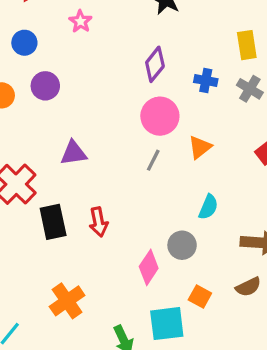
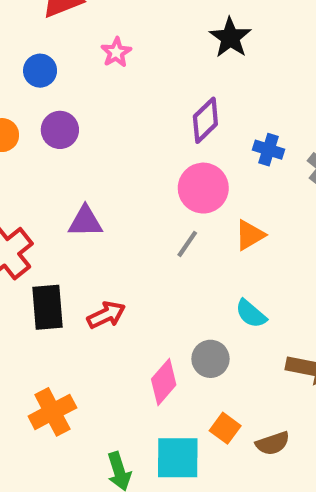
cyan semicircle: (208, 207) -> (251, 314), turned 100
red arrow: (99, 222) -> (106, 315), turned -112
brown semicircle: (248, 287) -> (273, 443), moved

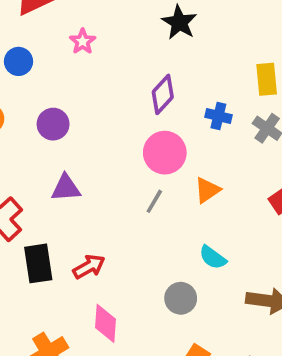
purple circle: (60, 130) -> (53, 124), moved
pink diamond: (164, 382) -> (106, 323), moved, turned -33

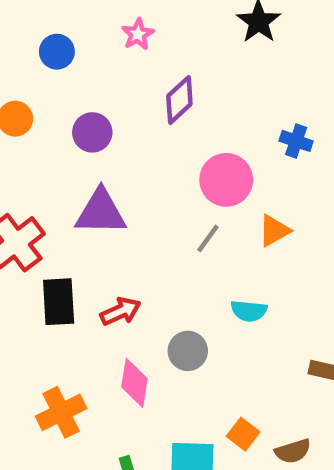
purple diamond: (163, 94) -> (179, 100), moved
purple triangle: (66, 188) -> (101, 212), size x1.4
cyan semicircle: (213, 257) -> (249, 311), moved, turned -36
gray circle: (181, 298) -> (188, 351), moved

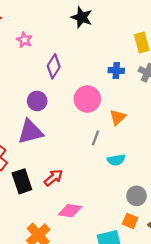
purple circle: (92, 132) -> (37, 101), moved
gray line: (208, 238) -> (96, 138), moved
gray circle: (188, 351) -> (137, 196), moved
pink diamond: (134, 383) -> (70, 211), turned -75

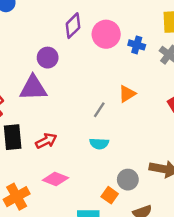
pink circle: (87, 99) -> (106, 34), moved
cyan semicircle: (116, 160) -> (99, 144), moved
orange square: (130, 221) -> (110, 195), moved

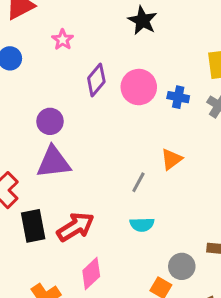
purple circle: (48, 58) -> (50, 121), moved
red arrow: (46, 141) -> (75, 227), size x1.4
pink diamond: (55, 179) -> (91, 274), turned -60

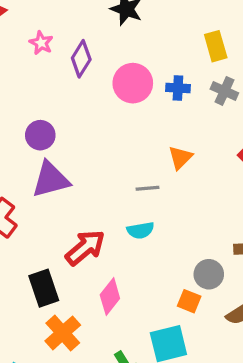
purple diamond: (96, 80) -> (81, 59), moved
gray line: (138, 182) -> (148, 188), turned 65
cyan semicircle: (142, 225) -> (140, 230), moved
black rectangle: (33, 226) -> (44, 288), moved

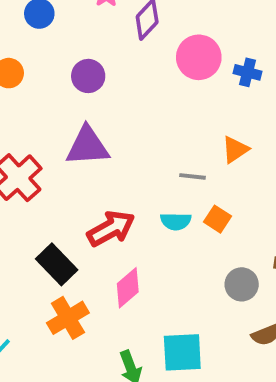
purple circle: (40, 135) -> (88, 76), moved
black rectangle: (44, 288) -> (57, 264), turned -36
orange square: (189, 301) -> (217, 219), moved

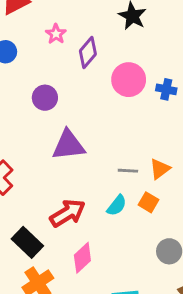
purple triangle: (87, 146) -> (68, 145), moved
orange triangle: (235, 150) -> (160, 169), moved
cyan semicircle: (176, 221) -> (117, 205), turned -50

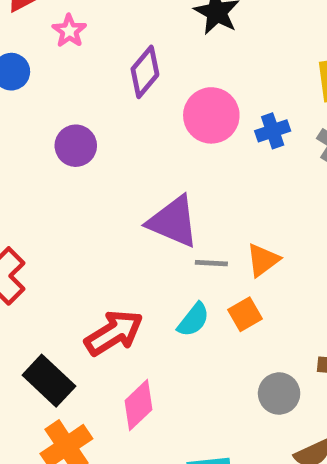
pink star: (56, 34) -> (69, 31), moved
blue cross: (166, 89) -> (273, 131), turned -30
purple triangle: (68, 145) -> (173, 222), moved, turned 30
orange square: (148, 202) -> (245, 314), turned 30

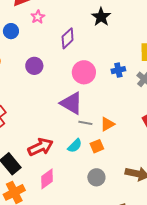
pink circle: (211, 115) -> (84, 72), moved
gray circle: (279, 393) -> (96, 177), moved

